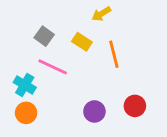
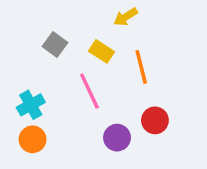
pink line: (53, 67) -> (89, 91), moved, turned 40
cyan cross: (25, 85) -> (31, 105), turned 30
red circle: (135, 106) -> (155, 120), moved

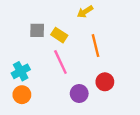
gray square: (55, 44) -> (37, 30), turned -35
yellow rectangle: (101, 51) -> (59, 35), moved

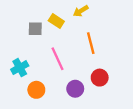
yellow rectangle: (59, 35) -> (56, 21), moved
orange circle: (22, 95) -> (36, 90), moved

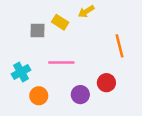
orange line: (91, 43) -> (119, 46), moved
pink line: (57, 59) -> (61, 63), turned -65

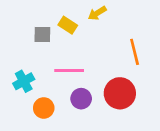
red circle: (106, 83) -> (120, 93), size x1.5
purple circle: (80, 95) -> (81, 99), moved

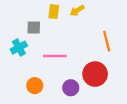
yellow rectangle: (68, 25) -> (54, 12), moved, turned 64
cyan cross: (24, 81) -> (19, 48), moved
purple circle: (81, 99) -> (71, 88), moved

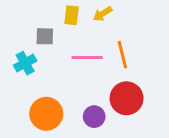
orange line: (107, 41) -> (122, 55), moved
pink line: (55, 56) -> (87, 57), moved
orange circle: (35, 86) -> (46, 114), size x1.5

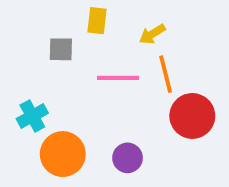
yellow arrow: (103, 14) -> (152, 34), moved
cyan cross: (25, 63) -> (32, 116), moved
red circle: (127, 98) -> (192, 116), moved

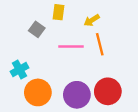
gray square: (61, 49) -> (37, 29), turned 35
red circle: (192, 116) -> (108, 91), moved
purple circle: (128, 158) -> (77, 95), size x1.5

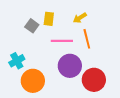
yellow rectangle: (58, 12) -> (49, 19), moved
purple circle: (77, 95) -> (70, 66), moved

